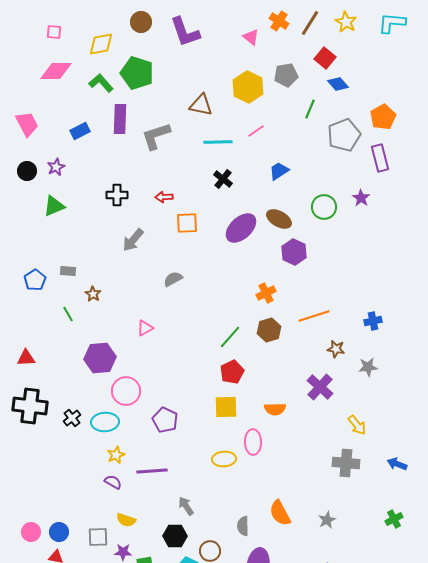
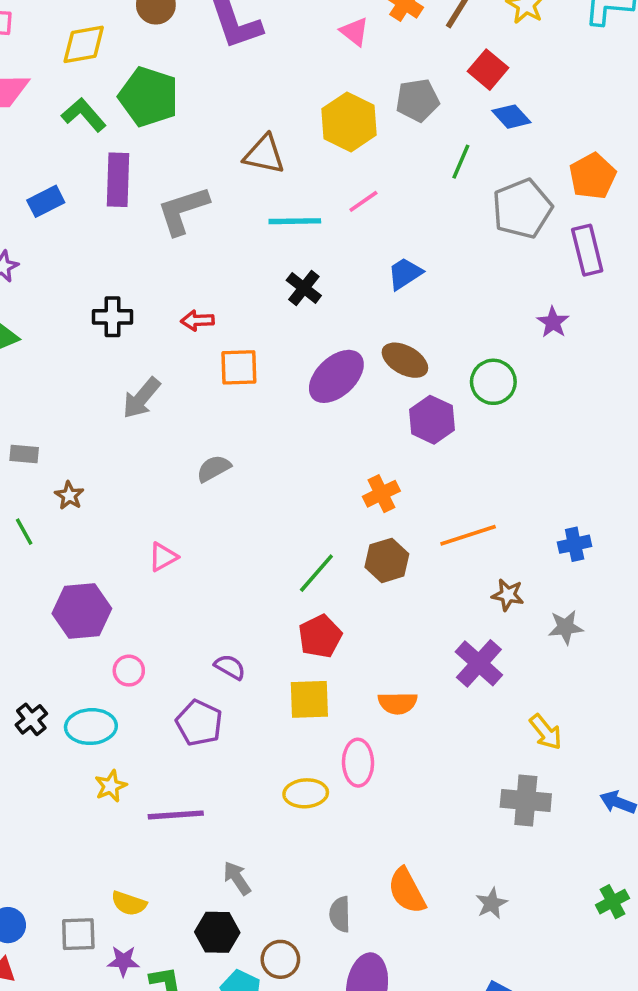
green circle: (324, 207) -> (493, 382), moved
pink circle: (126, 391) -> (129, 671), size x0.6
purple semicircle: (113, 482) -> (230, 667), moved

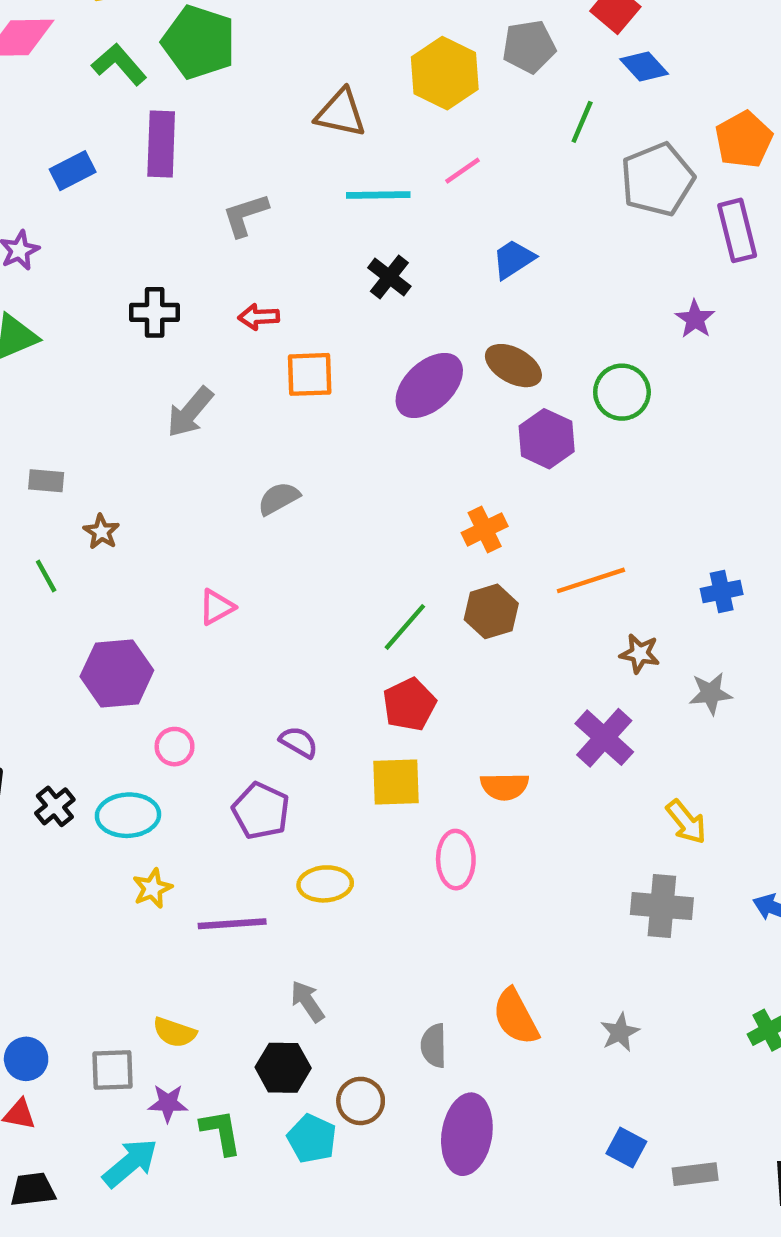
gray L-shape: (183, 210) -> (245, 215), moved, size x0.7
yellow ellipse: (306, 793) -> (325, 884), moved

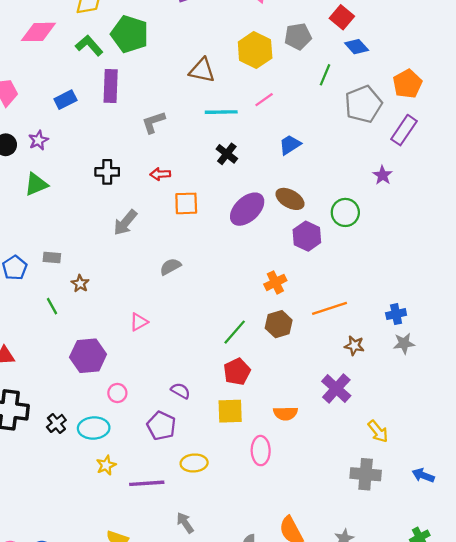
purple rectangle: (737, 230) -> (404, 130), turned 48
gray star: (711, 693) -> (404, 343), moved

